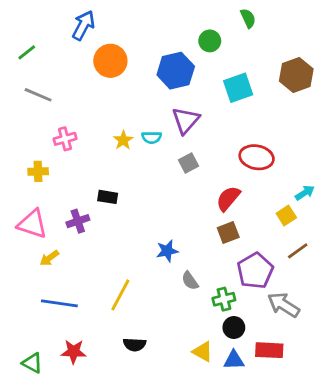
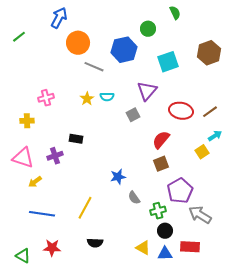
gray line: (38, 95) -> (94, 67), moved
purple triangle: (186, 120) -> (147, 91), moved
brown line: (298, 251) -> (210, 112), moved

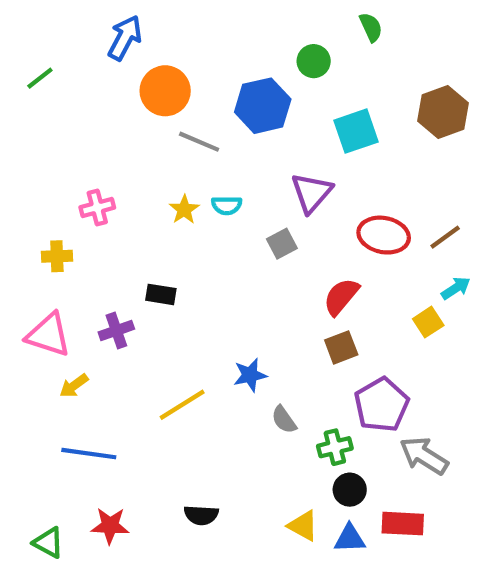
yellow line: (85, 208) -> (182, 405), moved, turned 30

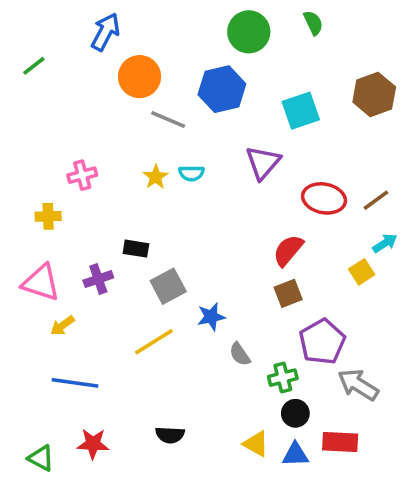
green circle: (314, 61) -> (249, 32), moved, size x1.5
gray square: (282, 244) -> (168, 286), moved, size x1.4

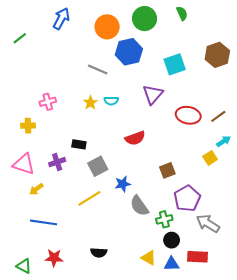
orange circle: (140, 77) -> (107, 27), moved
red semicircle: (288, 250) -> (135, 138), moved, turned -150
gray semicircle: (240, 354) -> (139, 206), size x1.5

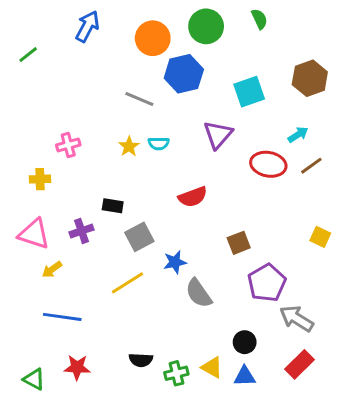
cyan arrow: (224, 141) -> (298, 135), moved
yellow square: (210, 158) -> (320, 237), moved, turned -32
green cross: (164, 219) -> (176, 373), moved
red rectangle: (198, 257) -> (299, 364), moved, turned -48

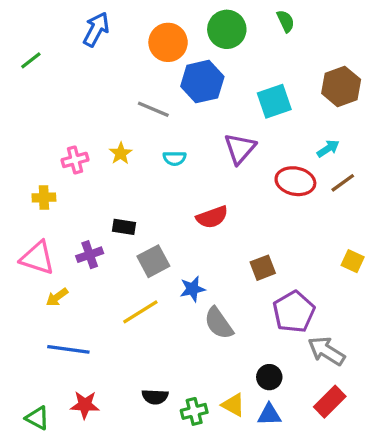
yellow star: (129, 146) -> (121, 153), moved

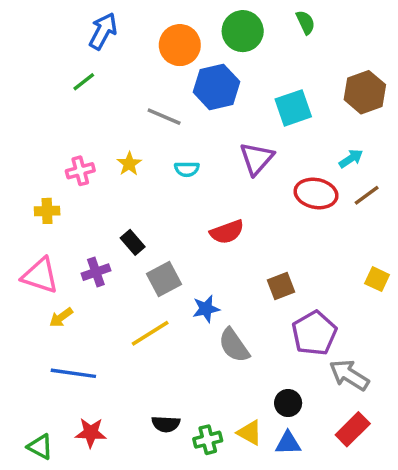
green line: (31, 60) -> (84, 82), moved
black rectangle: (124, 227) -> (133, 242), turned 40

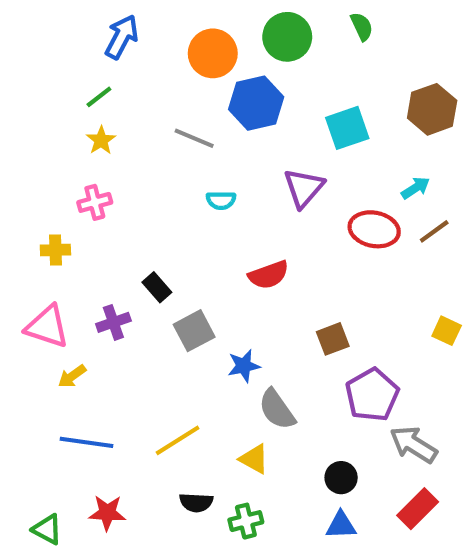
yellow star: (129, 164) -> (101, 140), moved
yellow line: (150, 333) -> (178, 440), moved
yellow triangle: (250, 433) -> (254, 459), moved

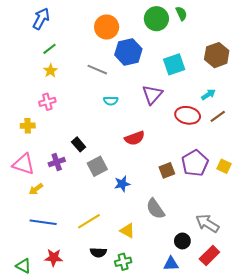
blue arrow: (122, 37) -> (41, 19), moved
green circle: (287, 37) -> (156, 19), moved
purple pentagon: (372, 395) -> (195, 163), moved
gray semicircle: (277, 409) -> (155, 209), moved
black circle: (341, 478) -> (182, 241), moved

